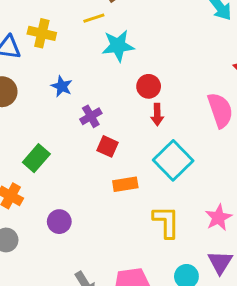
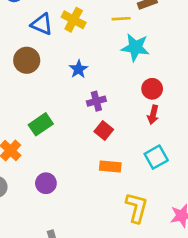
cyan square: (173, 160) -> (156, 157), size x0.7

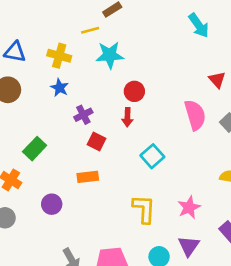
yellow cross: (74, 20) -> (59, 56), moved
red arrow: (153, 115) -> (127, 117), moved
orange rectangle: (110, 166) -> (88, 177), moved

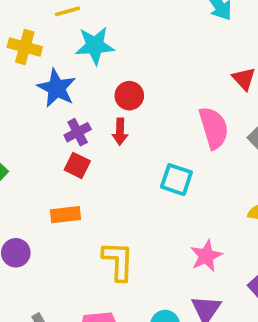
blue star: (60, 88) -> (57, 88), moved, size x1.5
purple cross: (83, 115) -> (78, 132), moved
cyan square: (152, 156) -> (176, 180), moved, turned -30
yellow L-shape: (144, 209) -> (118, 261), moved

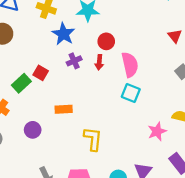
pink semicircle: (214, 128) -> (130, 65), moved
red square: (77, 165) -> (41, 73), moved
pink star: (206, 256) -> (157, 131), moved

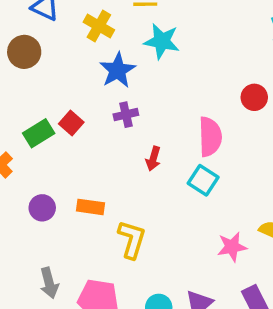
red circle: (106, 41) -> (254, 97), moved
red arrow: (99, 62) -> (153, 159), moved
orange rectangle: (64, 109) -> (91, 207), moved

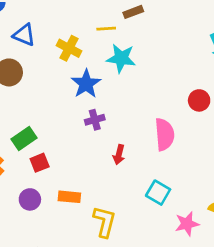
red square: (71, 123) -> (40, 163), moved, turned 30
cyan square: (203, 180) -> (158, 193), moved

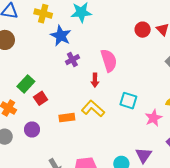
pink semicircle: (165, 134) -> (109, 61), moved
purple circle: (30, 199) -> (32, 130), moved
yellow L-shape: (104, 222) -> (93, 109), moved, turned -50

